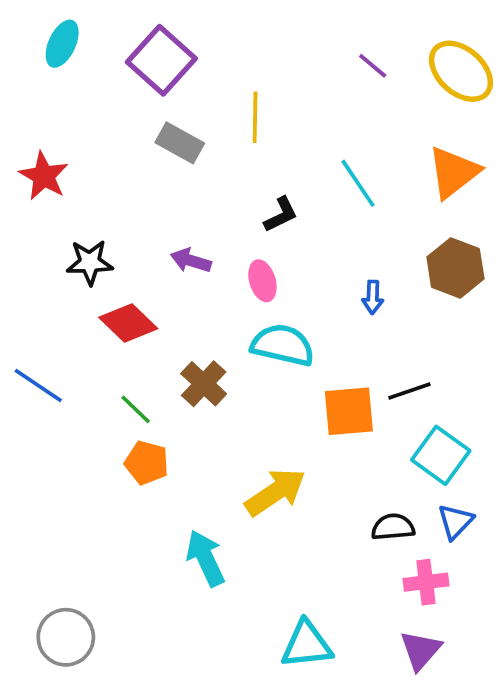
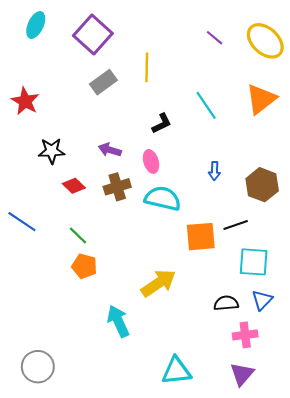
gray rectangle: (180, 143) -> (103, 82), turned -65
brown hexagon: (455, 268) -> (262, 185), moved
red diamond: (128, 323) -> (74, 186), size x0.7
brown cross: (204, 384) -> (117, 187), moved, turned 30
cyan square: (441, 455) -> (254, 262), turned -32

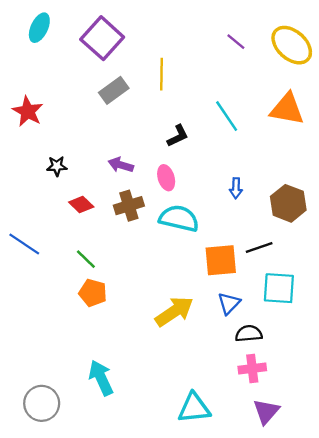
orange triangle: (261, 99) -> (287, 109), turned 48
black star: (52, 151) -> (57, 166), size x0.7
blue triangle: (262, 300) -> (229, 303), moved
cyan arrow: (118, 321) -> (101, 378), moved
pink cross: (245, 335) -> (252, 368), moved

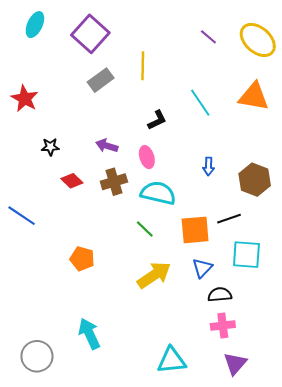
green line: (86, 259) -> (145, 229), moved

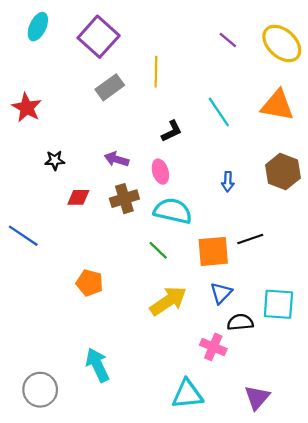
brown hexagon: (255, 180) -> (283, 172), moved
red diamond: (72, 181) -> (78, 197), turned -45
cyan square: (246, 255) -> (278, 304), moved
pink cross: (223, 325) -> (213, 347), moved, turned 30

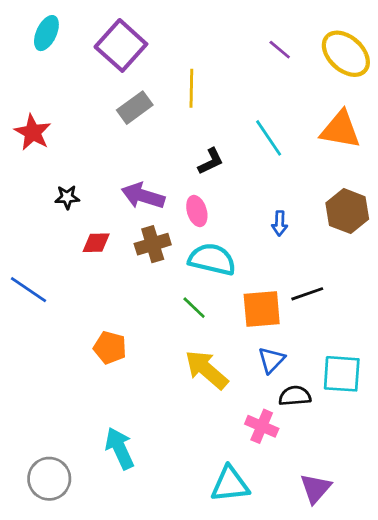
purple arrow: (117, 159) -> (143, 196), size x1.4
yellow arrow: (168, 301) -> (207, 370), turned -105

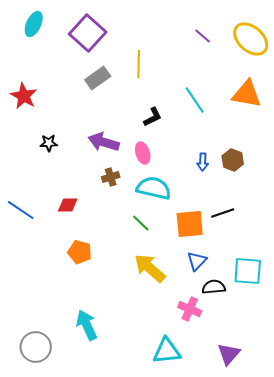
brown hexagon: (347, 211) -> (233, 160), moved, size x0.7
red diamond: (96, 243) -> (68, 205), moved
brown cross: (153, 244) -> (111, 177), size x0.7

